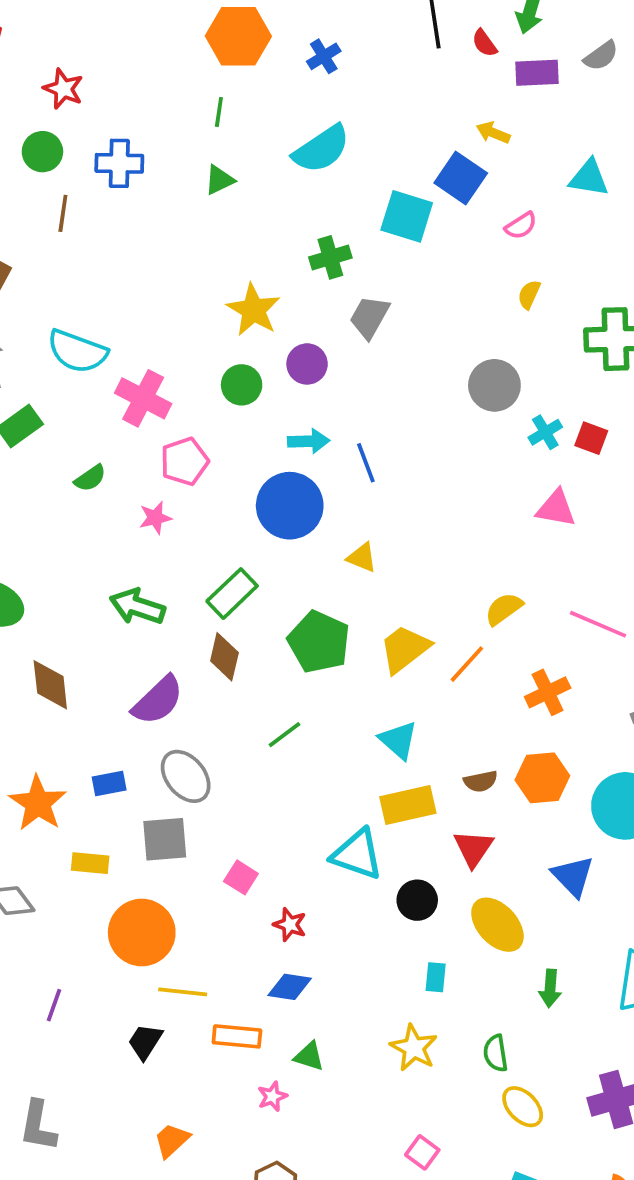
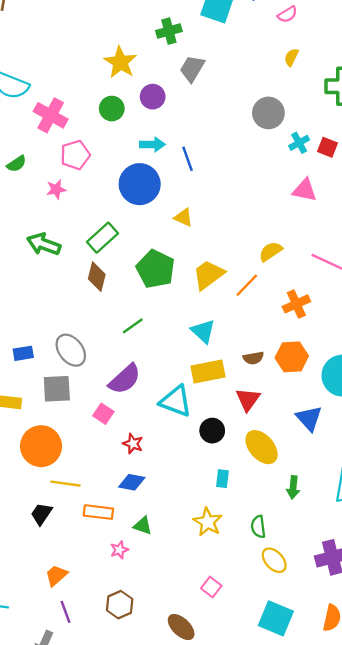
purple semicircle: (158, 700) -> (125, 379), moved

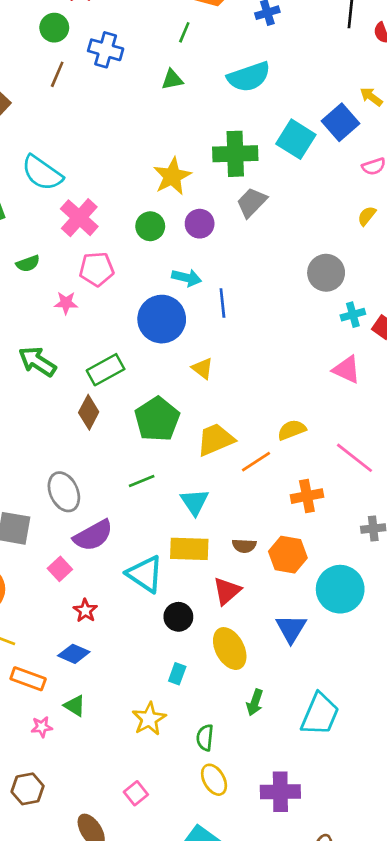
green cross: (169, 31) -> (235, 154), size x1.5
green line: (133, 326) -> (142, 481), moved
gray ellipse: (71, 350) -> (64, 492), moved

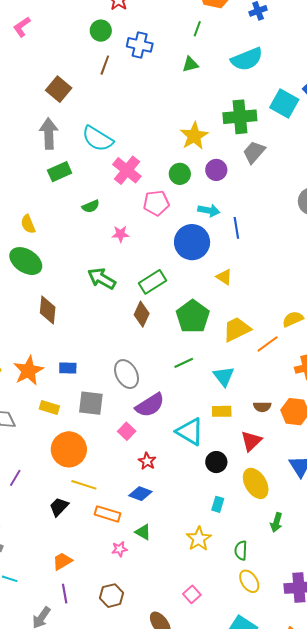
pink pentagon: (97, 269) -> (156, 203), moved
yellow rectangle: (189, 549) -> (222, 411), size x0.7

